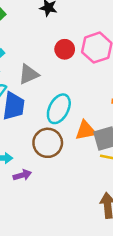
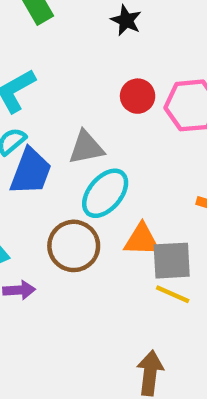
gray triangle: (29, 74) -> (86, 148), moved

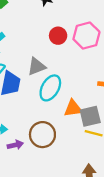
brown circle: (74, 246) -> (42, 135), moved

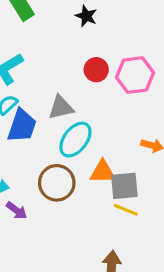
brown circle: (42, 135) -> (57, 183), moved
purple arrow: (15, 145) -> (17, 210), turned 42

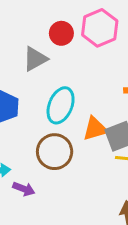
gray triangle: (61, 107) -> (35, 59), moved

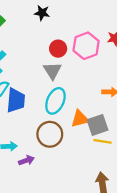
gray triangle: (35, 59) -> (52, 71), moved, turned -36
purple arrow: (24, 189) -> (26, 160), turned -42

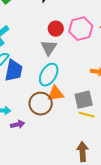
orange triangle: (80, 119) -> (56, 94), moved

